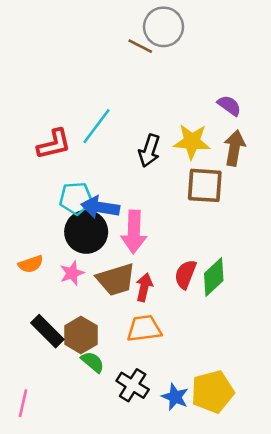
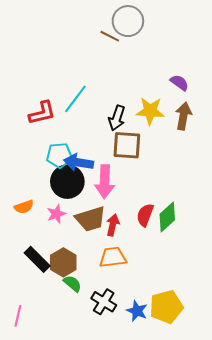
brown square: (205, 185) -> (127, 145), moved

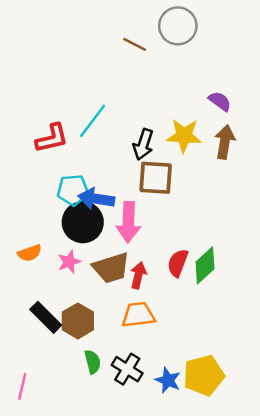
gray circle: (128, 21) -> (178, 26), moved
green semicircle: (72, 284) -> (93, 362), moved, turned 36

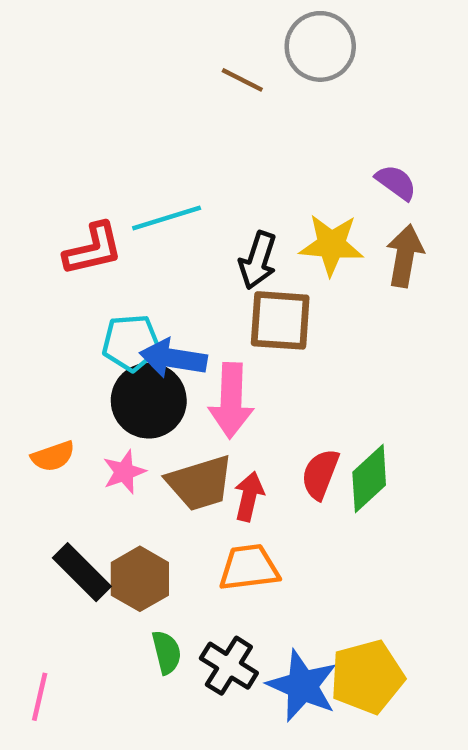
cyan line: (93, 121) -> (167, 218), turned 36
blue star: (168, 380) -> (302, 686), size x1.5

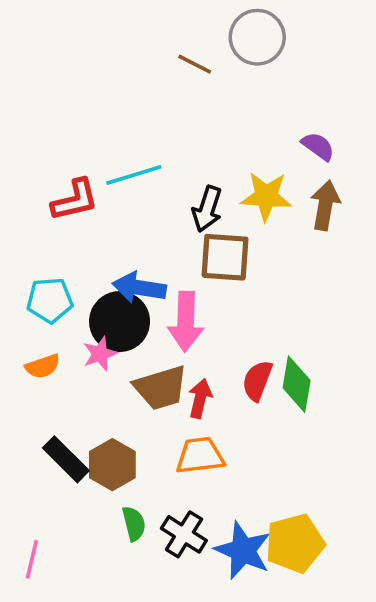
cyan pentagon: (131, 343) -> (50, 300), moved
pink star: (124, 472) -> (100, 354), moved
green diamond: (369, 479) -> (297, 384), turned -38

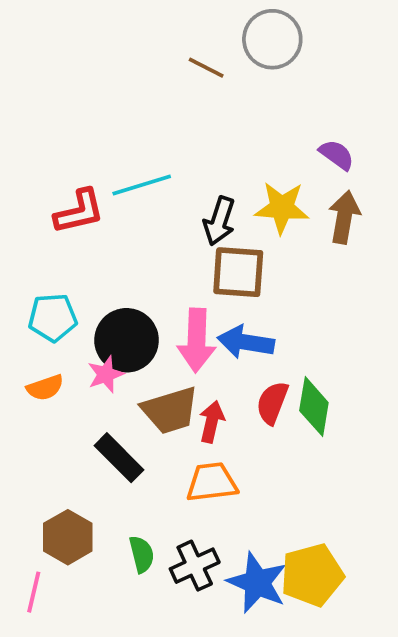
blue arrow: (139, 288) -> (246, 342), moved
black rectangle: (66, 459) -> (119, 458), moved
brown hexagon: (112, 465) -> (68, 537), moved
black cross: (184, 534) -> (195, 566), turned 33

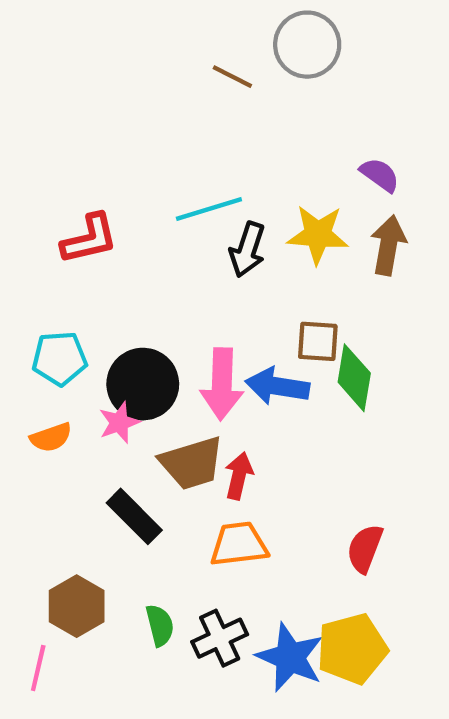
cyan line: (142, 185) -> (209, 209), moved
brown square: (238, 272) -> (318, 341), moved, size x0.7
red semicircle: (272, 403) -> (365, 548), moved
green diamond: (314, 407) -> (354, 378), moved

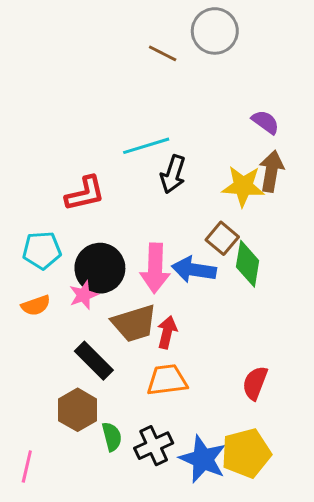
yellow star: (318, 235) -> (243, 186), moved
red L-shape: (89, 239) -> (85, 194), moved
brown square: (318, 341) -> (222, 238), turned 36
brown hexagon: (77, 606) -> (78, 410), moved

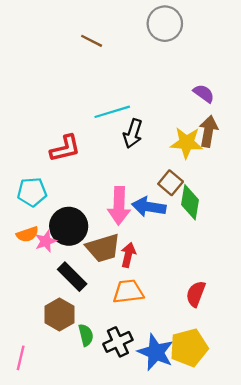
brown line: (163, 53) -> (92, 41), moved
black circle: (100, 268) -> (69, 226), moved
pink star: (83, 295) -> (46, 241), moved

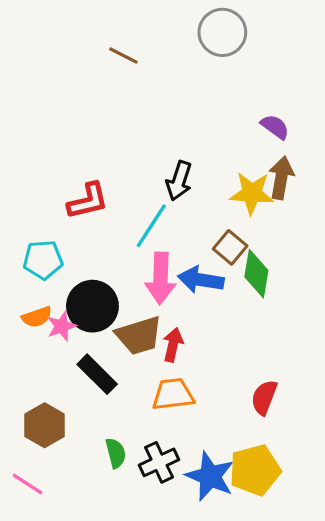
cyan line: (112, 112) -> (151, 226), moved, turned -40
brown hexagon: (59, 314) -> (45, 425), moved
pink line: (21, 358) -> (27, 484), turned -70

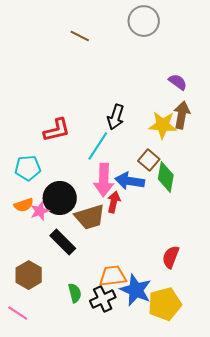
red arrow: (173, 345) -> (114, 202), moved
orange trapezoid: (173, 394) -> (113, 276), moved
blue star: (210, 476) -> (136, 290), moved

